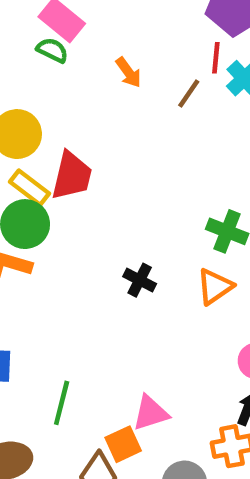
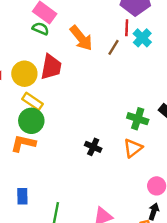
orange arrow: (128, 72) -> (81, 38), size x1.6
red trapezoid: (72, 176) -> (51, 67), moved

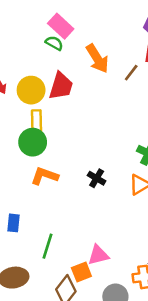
yellow rectangle: (33, 101) -> (36, 121), turned 48
orange L-shape: (23, 143) -> (45, 176), moved

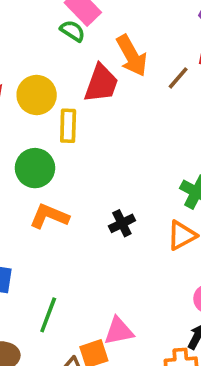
red trapezoid: (61, 86) -> (101, 83), moved
yellow rectangle: (36, 121) -> (68, 126), moved
black cross: (97, 178) -> (122, 223), turned 30

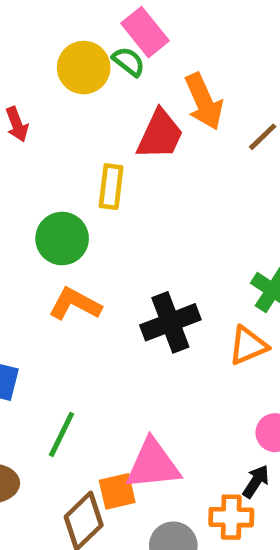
yellow circle: (37, 95) -> (84, 68), moved
black cross: (122, 223) -> (170, 322), size x1.6
pink triangle: (119, 331) -> (153, 464), size x1.4

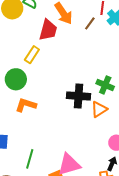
yellow rectangle: (111, 187) -> (32, 55), turned 36
black cross: (170, 322) -> (79, 96), moved, turned 35

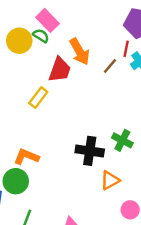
green circle: (16, 79) -> (16, 181), moved
orange triangle: (99, 109) -> (110, 180), moved

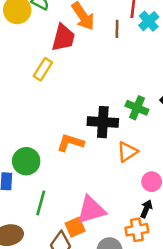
brown line: (110, 66) -> (117, 29), turned -35
orange L-shape: (26, 157) -> (70, 143), moved

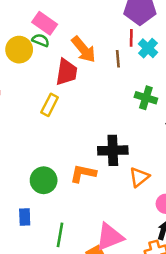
green cross: (137, 108) -> (146, 98), moved
green circle: (26, 161) -> (44, 180), moved

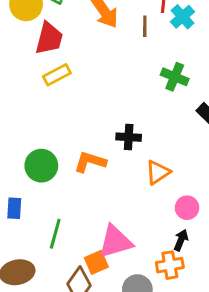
red trapezoid: (67, 72) -> (49, 38), moved
yellow rectangle: (50, 105) -> (57, 75), turned 30
black cross: (113, 150) -> (129, 137), size x0.7

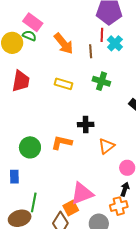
red trapezoid: (49, 38) -> (21, 81), moved
yellow rectangle: (57, 75) -> (63, 84), moved, turned 48
green cross: (175, 77) -> (101, 81), moved
green line: (55, 234) -> (34, 202), moved

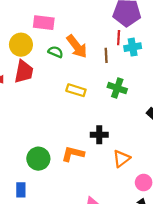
pink rectangle: (33, 22) -> (44, 23), turned -30
green semicircle: (29, 36) -> (56, 52), moved
cyan cross: (115, 43) -> (133, 47), turned 35
red trapezoid: (21, 81) -> (24, 72), moved

